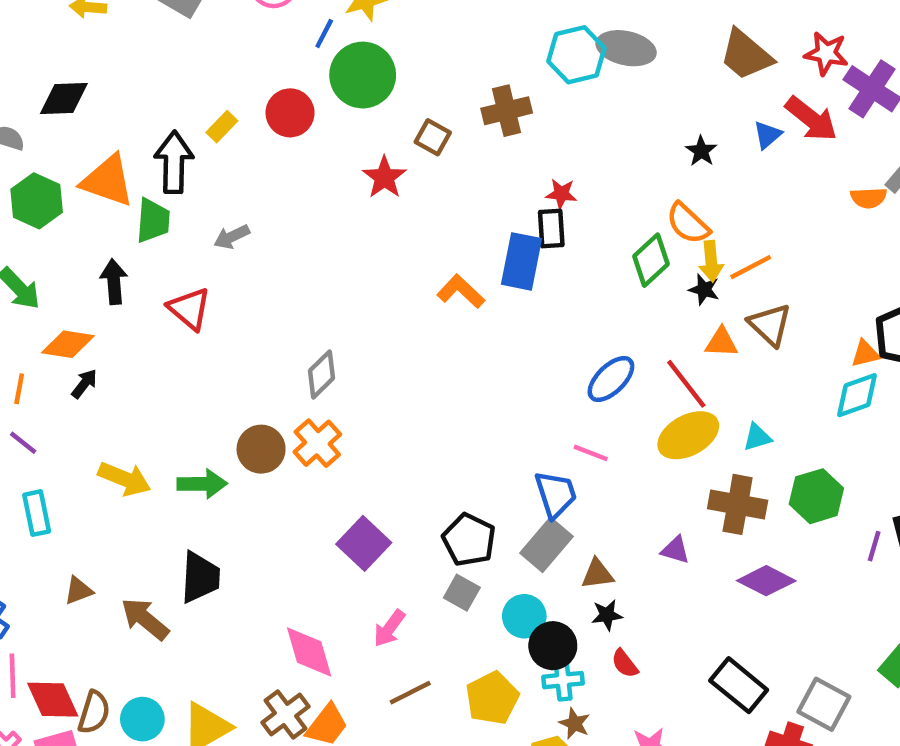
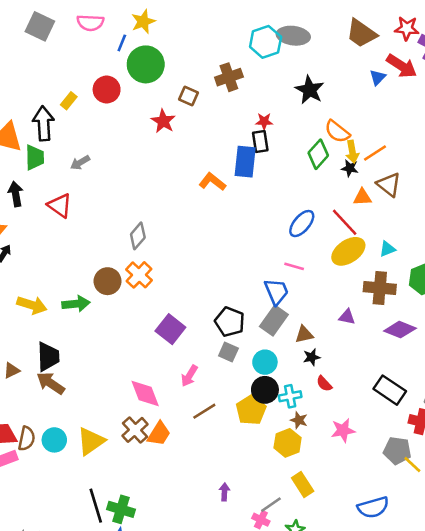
black star: (701, 151) -> (310, 90), moved, size x1.6
black trapezoid: (200, 577) -> (48, 357), moved
black circle: (553, 646) -> (265, 390), moved

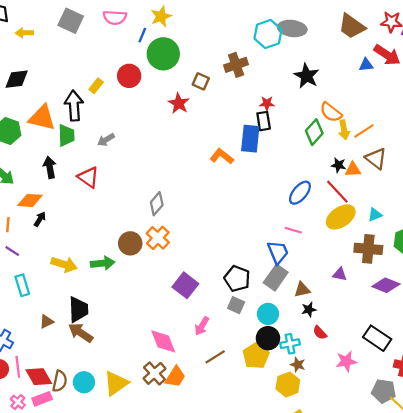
blue triangle: (378, 77) -> (366, 65), turned 40
black star: (350, 168) -> (339, 165), moved
pink star: (343, 430) -> (346, 361), moved

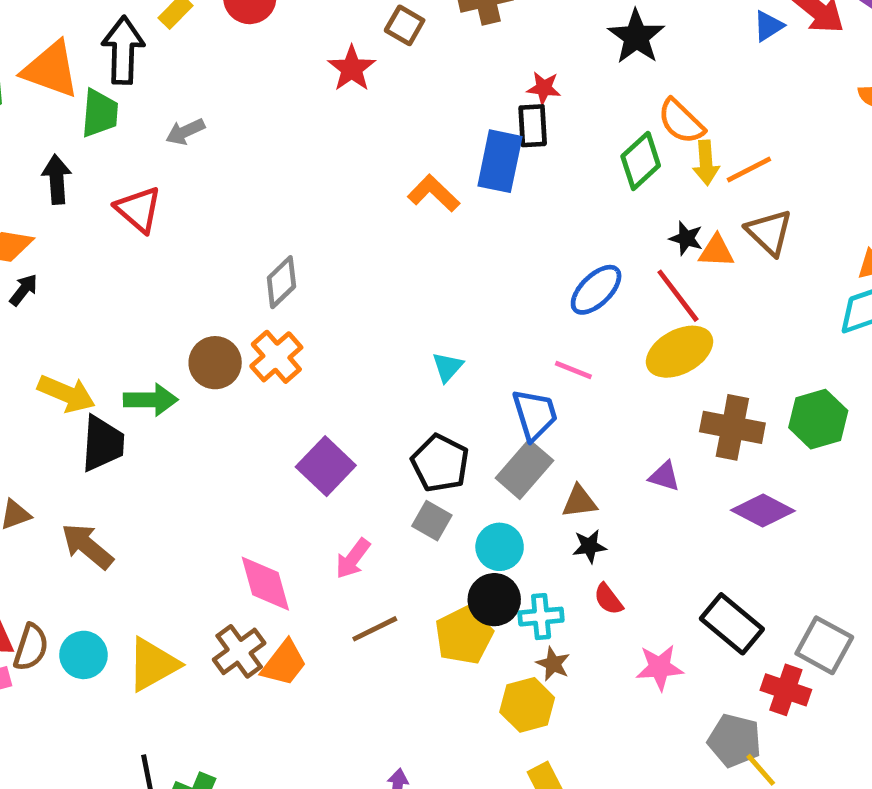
blue triangle: (366, 65) -> (768, 26), turned -32
cyan triangle: (375, 215) -> (448, 367), moved, turned -32
black trapezoid: (78, 310) -> (103, 443), moved

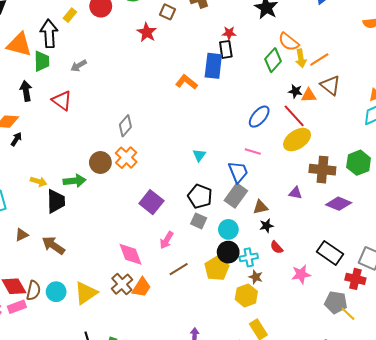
yellow arrow: (66, 394) -> (39, 182), size x0.7

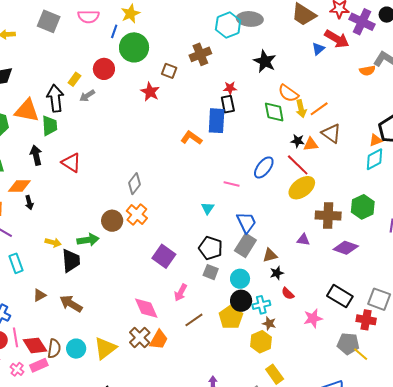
green diamond: (273, 60) -> (274, 112), turned -50
gray arrow: (79, 66) -> (87, 96), moved
black arrow: (16, 139) -> (29, 203), turned 136
pink line: (253, 151) -> (232, 184), moved

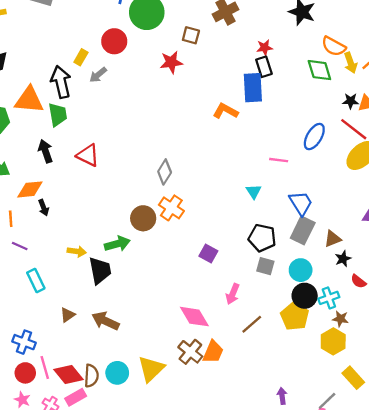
red star: (150, 92) -> (171, 62), turned -30
purple square: (164, 256) -> (208, 253), size x0.7

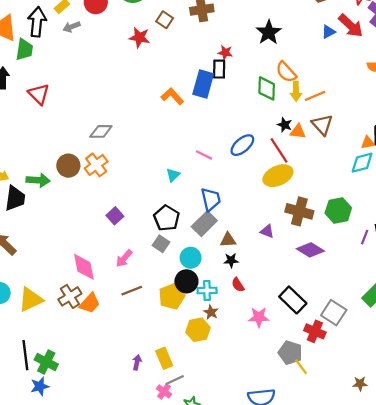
gray diamond: (165, 172) -> (101, 131), turned 40
yellow rectangle: (353, 378) -> (164, 358), moved

